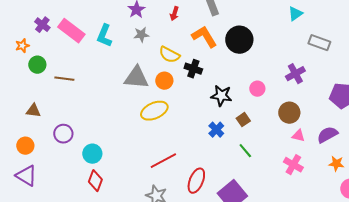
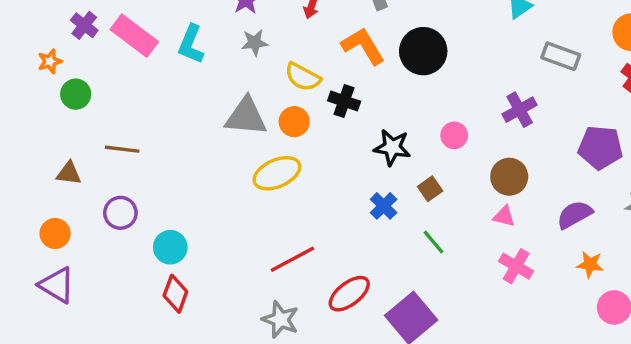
brown line: (64, 79) -> (122, 149), moved
pink triangle: (298, 136) -> (504, 216), moved
red ellipse: (196, 181) -> (349, 294), turned 30

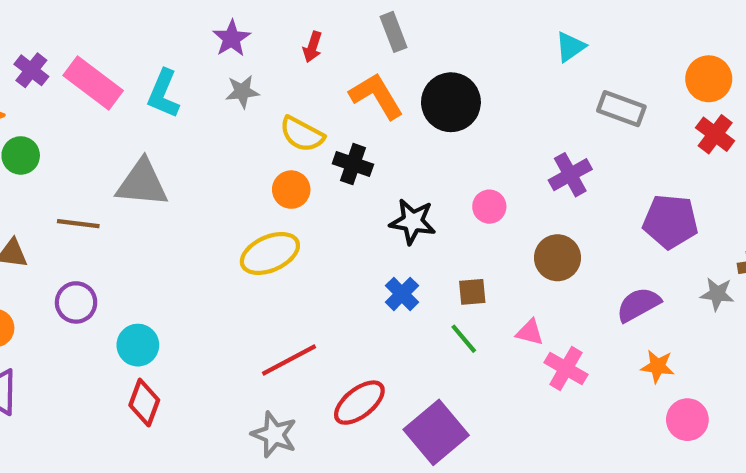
gray triangle: (246, 116) -> (142, 183), moved
brown square: (430, 189) -> (472, 292), moved, turned 30
pink triangle: (504, 216) -> (530, 332), moved

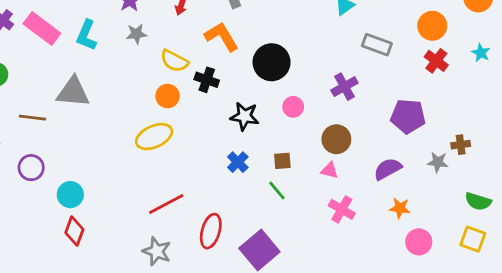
black circle: (451, 102) -> (272, 62), moved
pink triangle: (530, 332) -> (330, 170), moved
red ellipse: (359, 403) -> (211, 231), turned -36

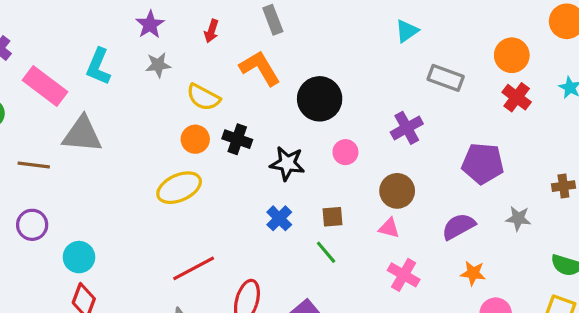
pink rectangle: (42, 28) -> (45, 86), moved
black cross: (207, 80) -> (237, 139), moved
brown cross: (461, 145) -> (563, 186), moved

